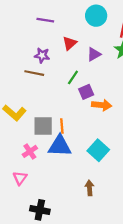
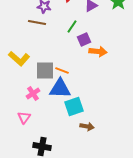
orange line: (62, 126) -> (62, 70), turned -64
cyan square: (98, 150) -> (74, 106), moved, turned 30
brown arrow: (89, 188) -> (87, 126), turned 104

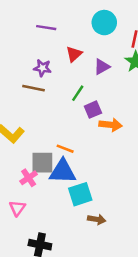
gray square: (45, 70) -> (42, 163), moved

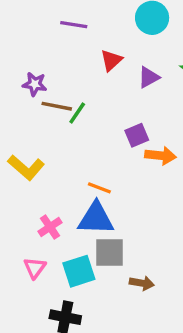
purple star: (42, 68) -> (35, 84), moved
green line: (78, 93) -> (77, 113), moved
gray square: (42, 163) -> (110, 253), moved
cyan square: (80, 194) -> (79, 271), moved

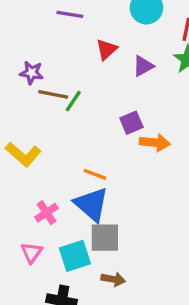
blue triangle: (96, 218) -> (92, 204), turned 39
brown arrow: (142, 283) -> (113, 279), moved

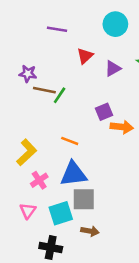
yellow L-shape: (23, 154) -> (27, 152), moved, turned -84
orange line: (95, 174) -> (70, 141), moved
blue triangle: (92, 204) -> (73, 174), turned -48

